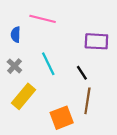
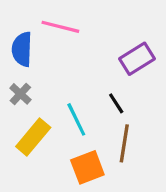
blue semicircle: (16, 35) -> (22, 49), size x1.5
purple rectangle: (96, 41) -> (137, 59), turned -35
cyan line: (48, 64) -> (76, 119), moved

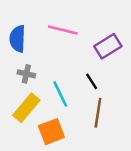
pink line: (60, 27) -> (63, 30), moved
gray cross: (20, 94) -> (26, 74), moved, turned -30
orange square: (87, 167) -> (51, 132), moved

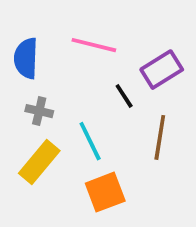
black line: (92, 81) -> (124, 96), moved
brown line: (98, 113) -> (160, 137), moved
orange square: (51, 132) -> (105, 192), moved

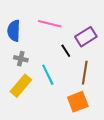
orange square: (105, 192) -> (78, 102), moved

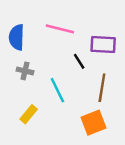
purple rectangle: (86, 37) -> (103, 44), turned 35
yellow rectangle: (21, 86) -> (29, 114), moved, size x0.7

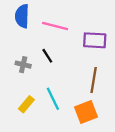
blue semicircle: (17, 37) -> (22, 16), moved
black line: (79, 61) -> (47, 56), moved
cyan line: (57, 90) -> (53, 99), moved

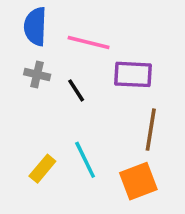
purple rectangle: (95, 40) -> (133, 74), moved
gray cross: (23, 65) -> (37, 74), moved

